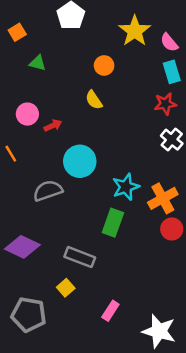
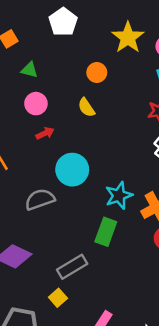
pink circle: (27, 114) -> (36, 104), moved
gray rectangle: (80, 257) -> (72, 267), turned -52

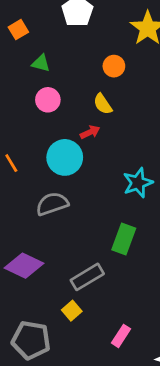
red arrow: (45, 133) -> (90, 132), moved
cyan circle: (72, 170) -> (65, 157), moved
cyan star: (119, 195) -> (138, 183), moved

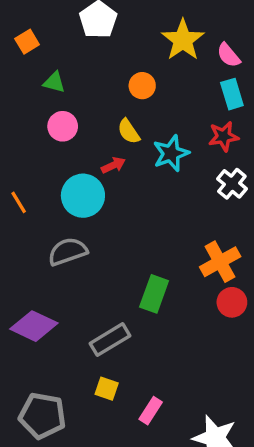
cyan star: (138, 183) -> (171, 153), moved
yellow square: (72, 311) -> (107, 389), moved, turned -30

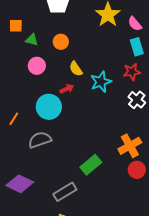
orange square: (27, 42) -> (16, 26), moved, turned 32
orange circle: (142, 86) -> (61, 42), moved
orange line: (19, 202) -> (14, 119), moved, turned 64
green rectangle: (154, 294) -> (91, 165), turned 30

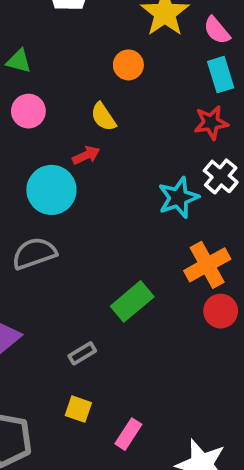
orange circle: (61, 42) -> (128, 65), moved
cyan star: (101, 82) -> (178, 198), moved
gray rectangle: (65, 192) -> (82, 353), size x0.6

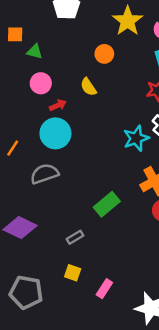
red arrow: (86, 155) -> (58, 105), moved

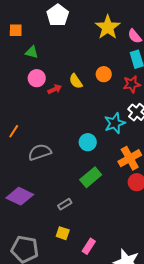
orange square: (15, 34) -> (16, 30), moved
orange circle: (104, 54) -> (104, 74), moved
red arrow: (58, 105) -> (55, 89), moved
cyan circle: (55, 133) -> (88, 142), moved, size x0.7

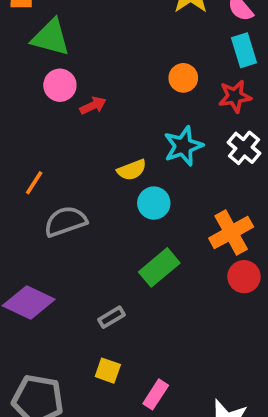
green triangle: (32, 52) -> (51, 37), size x1.6
yellow semicircle: (76, 81) -> (132, 170), moved, turned -77
cyan star: (115, 123) -> (183, 146), moved
orange line: (14, 131) -> (34, 183), moved

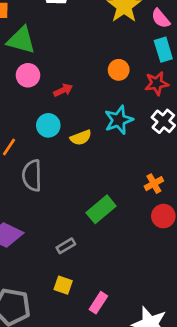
red arrow: (93, 105) -> (63, 90), moved
cyan circle: (154, 203) -> (48, 125), moved
gray semicircle: (65, 221) -> (32, 175), turned -72
orange cross: (231, 232) -> (154, 184), size x0.6

